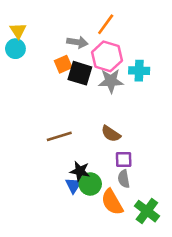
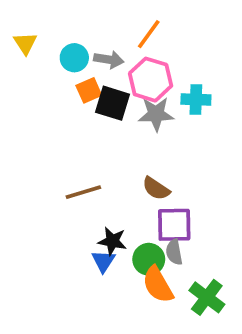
cyan circle: (15, 49) -> (74, 58), moved
purple square: (124, 160) -> (174, 225), size x1.5
green circle: (90, 184) -> (149, 259), moved

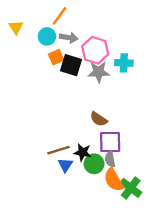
orange line: (149, 34) -> (60, 16), moved
brown line: (83, 192) -> (58, 150), moved
black star: (112, 241) -> (83, 152), moved
orange semicircle: (158, 285) -> (114, 180), moved

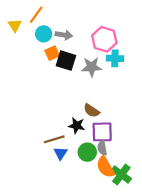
orange line: (60, 16) -> (36, 15), moved
pink hexagon: (95, 50) -> (104, 39), moved
black star: (83, 152) -> (77, 126), moved

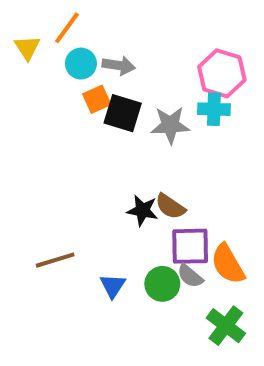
pink hexagon: (104, 39) -> (222, 73), moved
black star: (77, 126) -> (142, 210), moved
brown line: (54, 139) -> (55, 260), moved
gray semicircle: (102, 148) -> (190, 276), turned -40
orange semicircle: (105, 167) -> (228, 264), moved

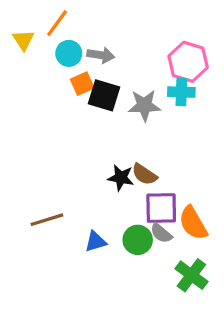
blue triangle: (113, 286) -> (96, 242), turned 40

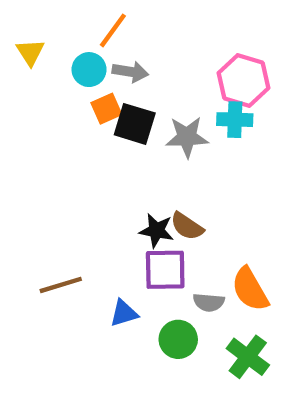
orange line: (57, 23) -> (113, 30), moved
purple square: (161, 208) -> (165, 270), moved
gray semicircle: (161, 233) -> (209, 302), turned -35
green circle: (138, 240) -> (178, 339), moved

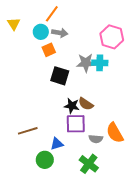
cyan cross: (235, 120) -> (100, 63), moved
black square: (135, 124) -> (60, 76), moved
green circle: (178, 339) -> (45, 160), moved
green cross: (248, 357) -> (89, 164), moved

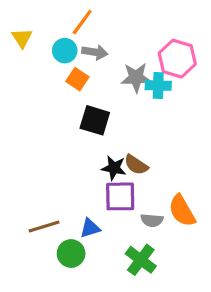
orange square: (49, 50) -> (77, 79), turned -32
gray star: (86, 63) -> (136, 78), moved
cyan cross: (100, 63) -> (158, 85), moved
brown line: (28, 131) -> (44, 227), moved

